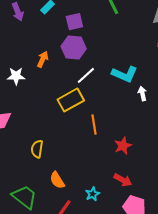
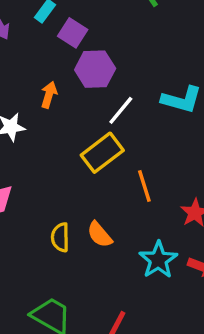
purple square: (74, 22) -> (73, 33), moved, turned -36
orange semicircle: (57, 180) -> (100, 235), moved
cyan star: (93, 194) -> (158, 260), moved, size x1.6

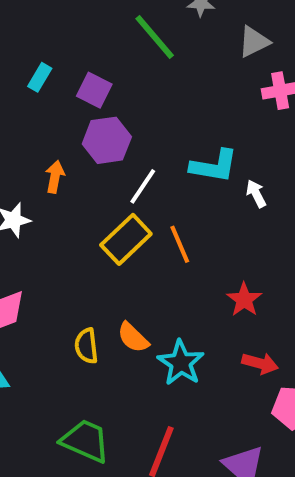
purple square: (73, 33) -> (94, 90), moved
orange line: (144, 186) -> (180, 244), moved
cyan star: (158, 260) -> (181, 363), moved

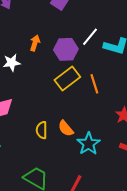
purple hexagon: (107, 140) -> (66, 49), moved
white line: (143, 186) -> (90, 37), moved

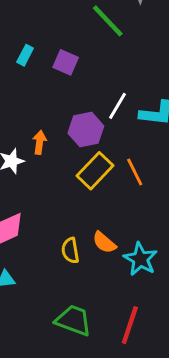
orange arrow: (35, 43) -> (40, 142), moved

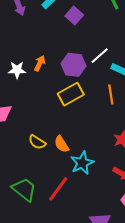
orange line: (135, 172) -> (111, 95), moved
yellow semicircle: (70, 250) -> (37, 142), turned -66
red line: (130, 325) -> (58, 189), moved

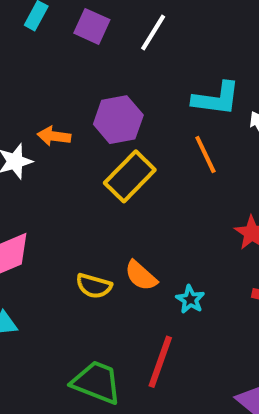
white line: (100, 56) -> (153, 32), moved
orange arrow: (40, 63) -> (54, 136), turned -91
cyan star: (82, 163) -> (190, 299), size x0.6

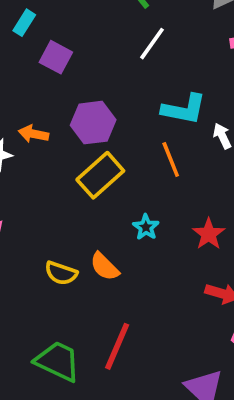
purple square: (92, 26) -> (56, 57), moved
white line: (153, 32) -> (152, 44), moved
cyan star: (190, 299) -> (146, 227), moved

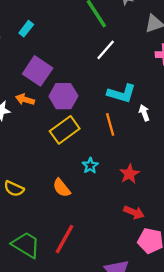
purple square: (56, 57) -> (38, 71), moved, size x1.4
yellow semicircle: (61, 273) -> (14, 189), moved

